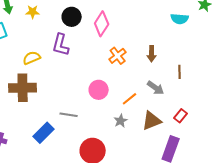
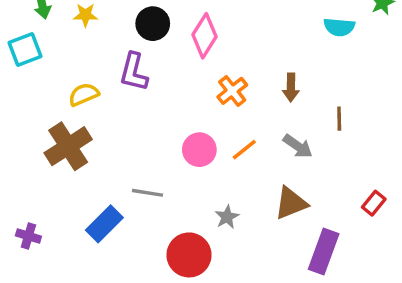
brown cross: (23, 88) -> (68, 146), turned -32
orange line: (130, 99) -> (244, 150), moved
red rectangle: (181, 116) -> (374, 203), moved
gray star: (121, 121) -> (227, 217), moved

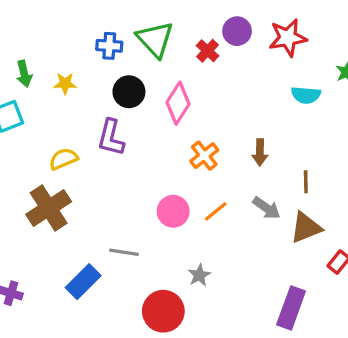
brown triangle: (291, 203) -> (306, 228), moved

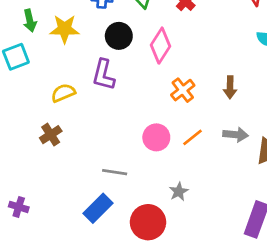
yellow star: (65, 84) -> (65, 29), size x1.5
brown cross: (49, 208) -> (51, 135), size x0.6
gray arrow: (267, 208) -> (236, 135), turned -30
blue rectangle: (83, 282) -> (98, 208), moved

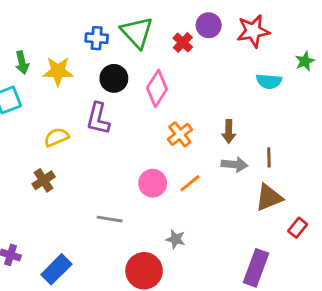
gray arrow: (236, 135) -> (234, 165), moved
gray star: (179, 192) -> (176, 239), turned -30
blue rectangle: (98, 208) -> (56, 269), moved

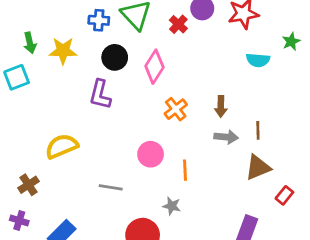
yellow semicircle: (56, 137) -> (62, 146), moved, size x1.4
brown cross: (44, 180) -> (28, 185), moved
orange line: (190, 183) -> (185, 170), moved, turned -54

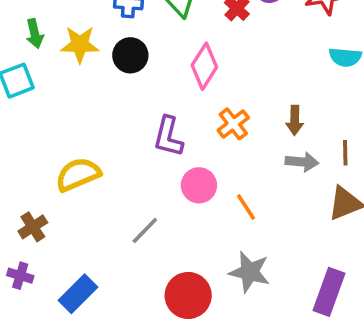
black circle: (115, 57) -> (130, 55), moved
purple L-shape: (100, 95) -> (168, 137), moved
orange line: (185, 170) -> (246, 207), turned -30
gray line: (111, 187) -> (145, 230), turned -55
gray star: (172, 206) -> (250, 272), moved, size x1.6

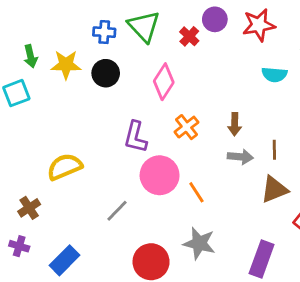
pink circle: (199, 185) -> (160, 175), size x1.4

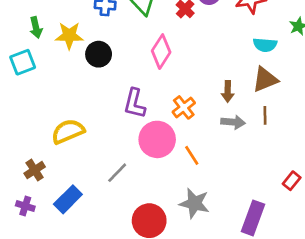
black circle: (106, 73) -> (99, 54), moved
orange cross: (186, 127) -> (184, 107), moved
brown triangle: (274, 189) -> (265, 79), moved
blue rectangle: (65, 260) -> (68, 199), moved

